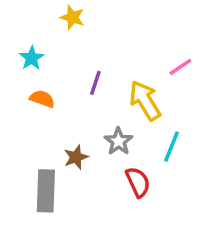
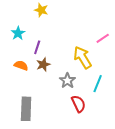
purple line: (95, 83) -> (37, 47), moved
orange semicircle: (42, 99) -> (21, 65), moved
brown star: (76, 157) -> (43, 64), moved

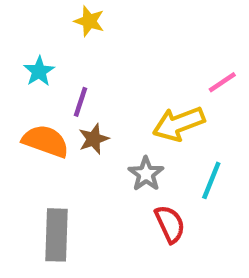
yellow arrow: (83, 57) -> (179, 124), turned -80
orange semicircle: (21, 65) -> (46, 141), size x1.5

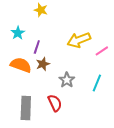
pink line: (222, 82) -> (102, 51), moved
yellow arrow: (179, 124) -> (79, 40), moved
red semicircle: (170, 224) -> (55, 103), moved

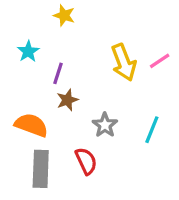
yellow arrow: (79, 40) -> (124, 62), turned -90
pink line: (102, 51) -> (160, 61), moved
orange semicircle: (21, 65) -> (31, 125), moved

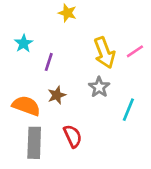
yellow star: (64, 15) -> (67, 13), moved
brown star: (67, 100) -> (57, 95), moved
gray star: (105, 125) -> (99, 87), moved

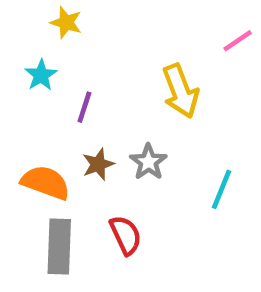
yellow star: (67, 13) -> (66, 23), moved
pink line: (135, 51) -> (238, 41), moved
gray star: (99, 87) -> (148, 162), moved

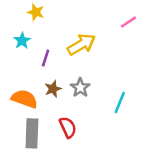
yellow arrow: (180, 91) -> (81, 44), moved, turned -100

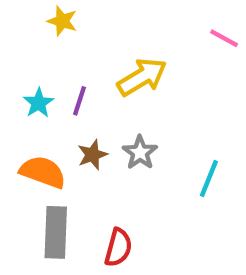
pink line: (128, 22) -> (224, 38), turned 63
cyan star: (22, 41) -> (38, 103), moved
red semicircle: (68, 127) -> (118, 247), moved, turned 40

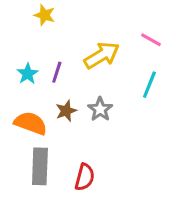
pink line: (224, 38) -> (151, 40), moved
cyan line: (209, 178) -> (149, 85), moved

